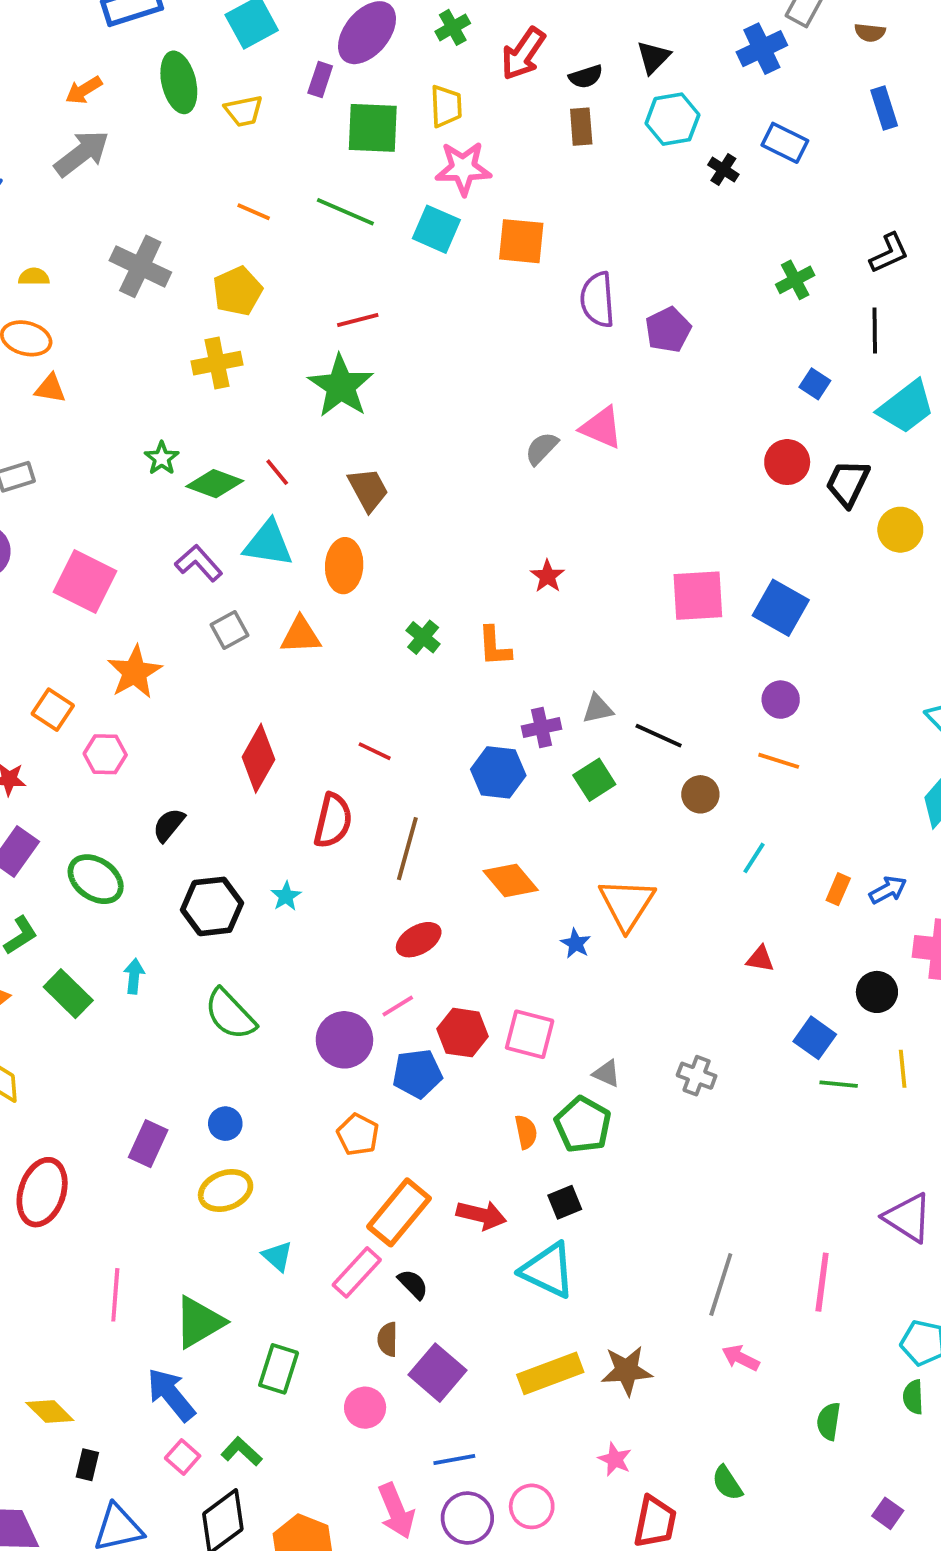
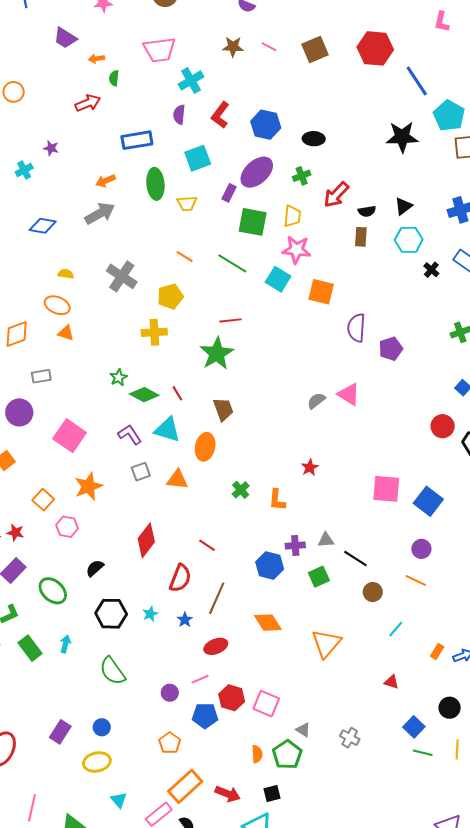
blue star: (576, 943) -> (185, 620), moved
purple circle: (344, 1040) -> (170, 693), size x0.6

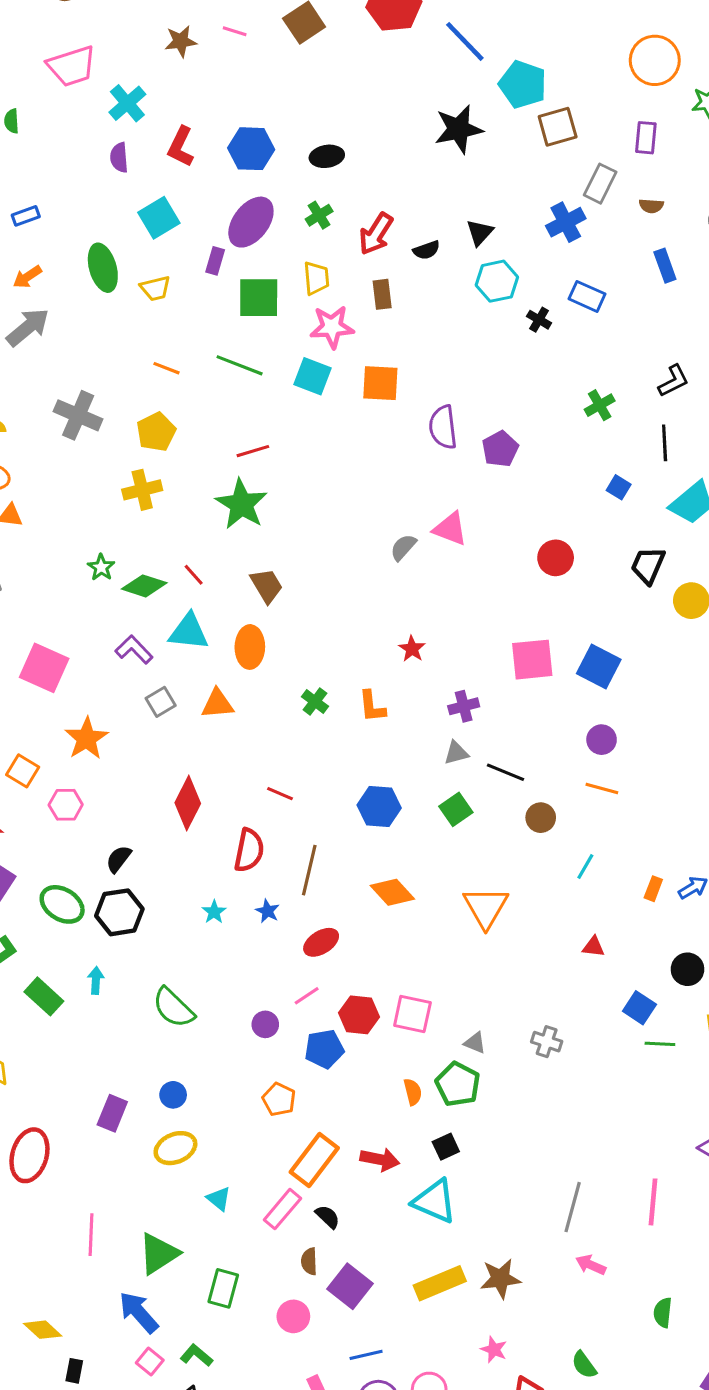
blue rectangle: (137, 140) -> (26, 216), moved, size x0.6
brown rectangle: (361, 237) -> (382, 294), moved
red circle: (443, 426) -> (556, 558), moved
purple cross: (295, 546) -> (464, 706), moved
black hexagon: (111, 614) -> (119, 912), moved

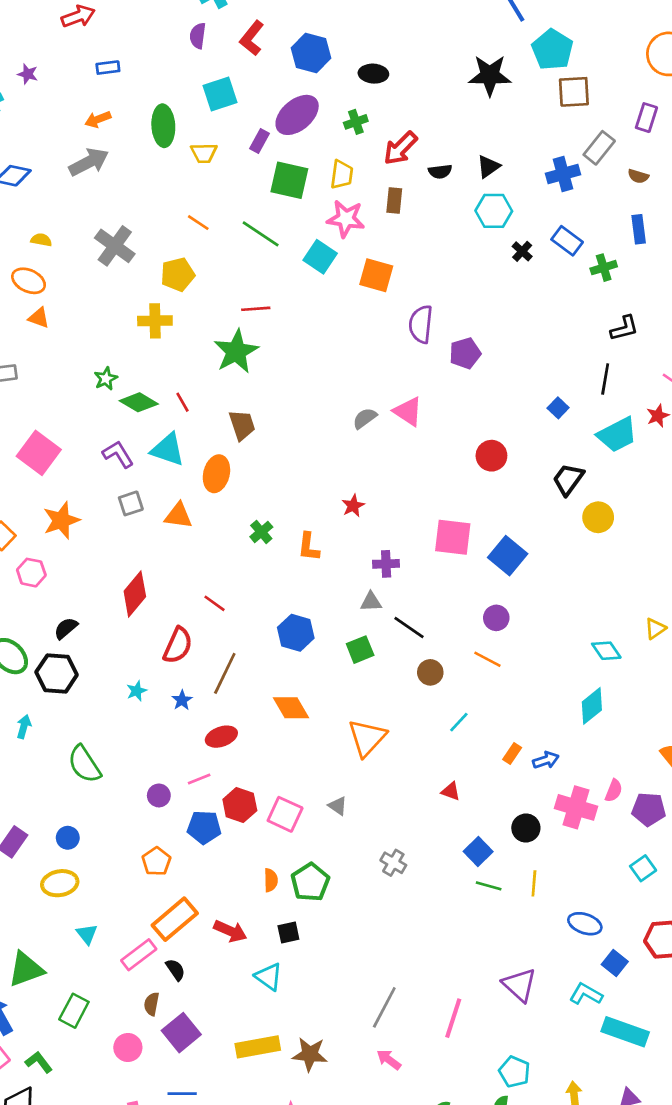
green cross: (600, 405) -> (604, 268), moved
gray triangle: (475, 1043) -> (338, 806), moved
cyan triangle: (434, 1201) -> (269, 977), size x0.7

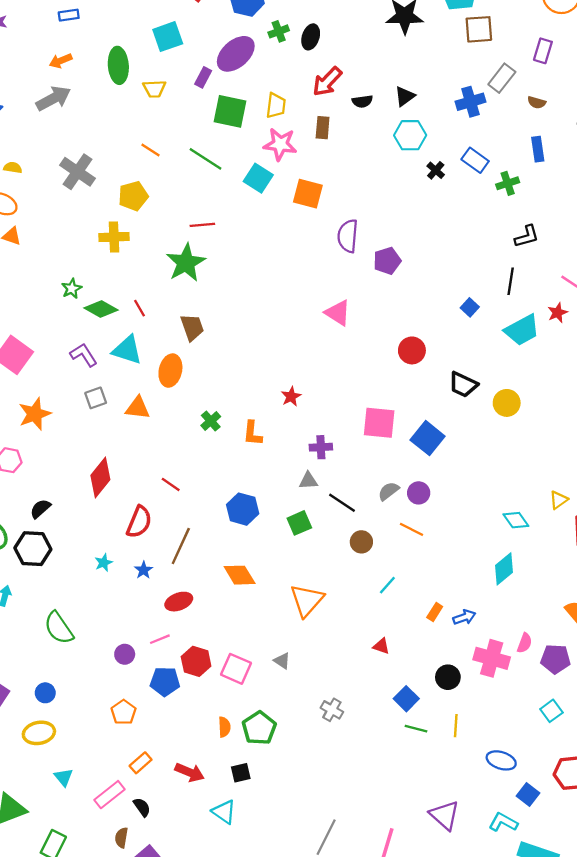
black ellipse: (373, 74) -> (311, 37), moved, turned -75
green cross: (356, 122) -> (279, 31), moved
gray semicircle: (365, 418) -> (389, 491), moved
black trapezoid: (568, 479) -> (463, 385), moved, turned -100
orange rectangle: (175, 919) -> (141, 763), size x0.6

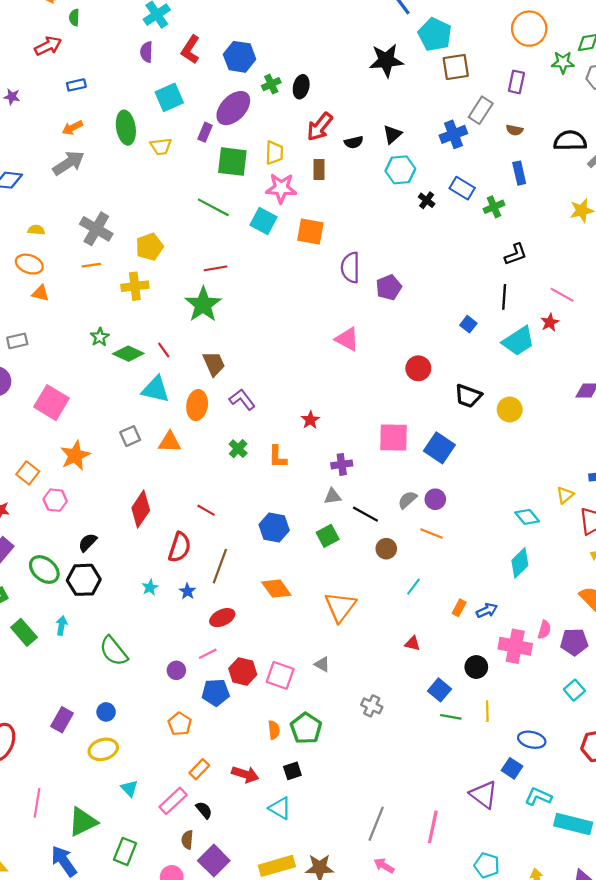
orange line: (151, 150) -> (91, 265), moved, turned -36
purple L-shape: (84, 355) -> (242, 399), moved
blue square: (528, 794) -> (512, 768), moved

